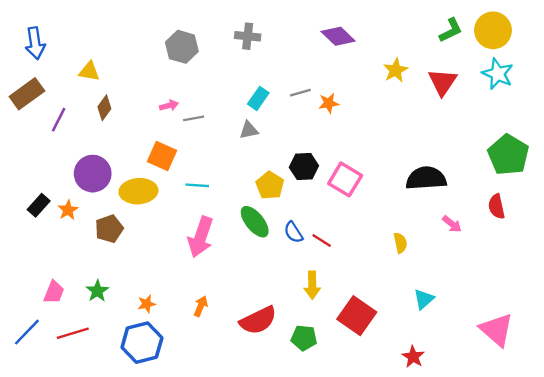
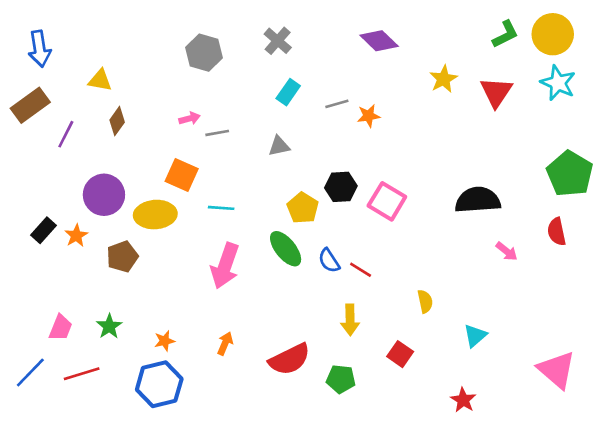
gray cross: (248, 36) -> (278, 41), turned 35
cyan rectangle: (258, 98) -> (288, 92), moved
yellow semicircle: (400, 243) -> (425, 301), moved
red square: (357, 316) -> (400, 354), size x0.6

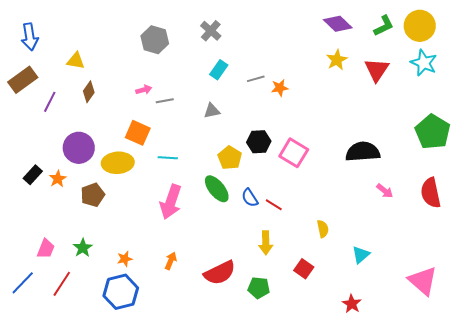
purple diamond: (379, 41) -> (338, 24), moved
red semicircle: (557, 232) -> (431, 193), moved, size x1.4
red line: (82, 374) -> (62, 284), turned -40

